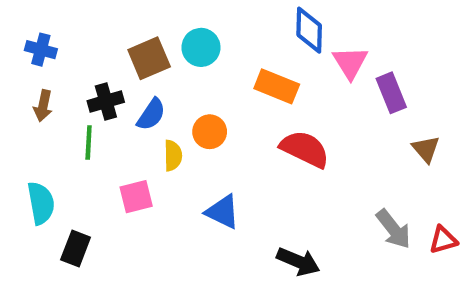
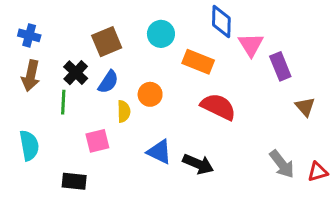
cyan circle: (201, 47) -> (161, 34), moved
black cross: (106, 101) -> (76, 73), turned -30
brown arrow: (43, 106) -> (31, 76), size x1.4
black rectangle: (76, 249) -> (74, 181), moved, turned 75
black arrow: (298, 261) -> (198, 164), moved

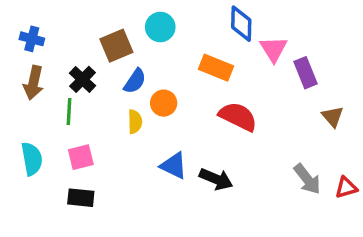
cyan circle: (161, 34) -> (160, 27), moved
blue semicircle: (108, 82) -> (135, 81), moved
pink square: (97, 141) -> (81, 157), moved

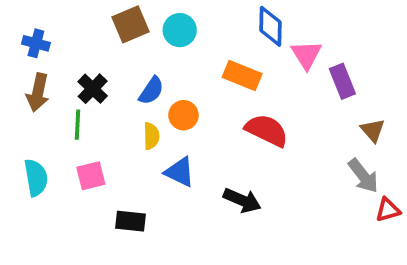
brown square: (116, 46) -> (131, 24), moved
blue triangle: (174, 166) -> (180, 172), moved
gray arrow: (307, 179) -> (363, 176), moved
black rectangle: (81, 198) -> (131, 221), moved

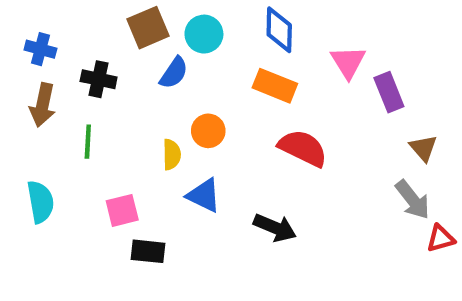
blue diamond: (271, 26) -> (279, 30), moved
black cross: (93, 89) -> (99, 79), moved, turned -32
blue semicircle: (151, 91) -> (174, 73), moved
pink square: (91, 176) -> (122, 210), moved

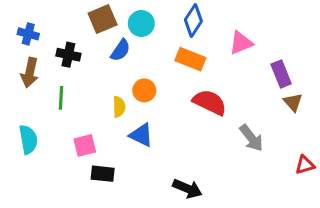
blue diamond: (279, 30) -> (193, 21), turned 32
pink triangle: (348, 62) -> (241, 43), turned 40
purple rectangle: (389, 92) -> (281, 74), moved
gray arrow: (413, 200) -> (251, 138), moved
black arrow: (275, 228) -> (187, 189), moved

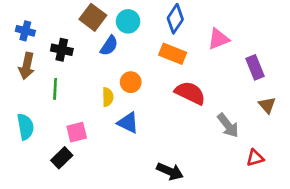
brown square: (103, 19) -> (93, 17), turned -30
brown triangle: (293, 102) -> (267, 105), moved
red triangle: (305, 165) -> (255, 158), moved
black rectangle: (103, 174) -> (62, 158), moved, turned -50

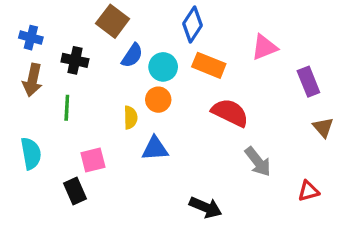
blue diamond: (175, 19) -> (193, 24), moved
cyan circle: (128, 21) -> (163, 67), moved
blue triangle: (128, 123) -> (155, 149), turned -30
gray arrow: (228, 125) -> (258, 162), moved
black rectangle: (62, 158) -> (75, 191), turned -70

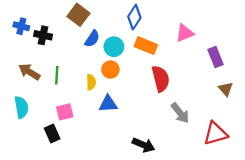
black cross: (75, 60) -> (43, 35), moved
brown arrow: (33, 80) -> (29, 72), moved, turned 110
green line: (67, 108) -> (57, 75), moved
red semicircle: (230, 113) -> (161, 79), turned 50
red triangle: (308, 191) -> (215, 134), size x1.6

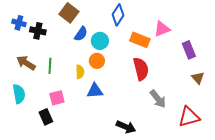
orange rectangle: (146, 46) -> (140, 40), moved

